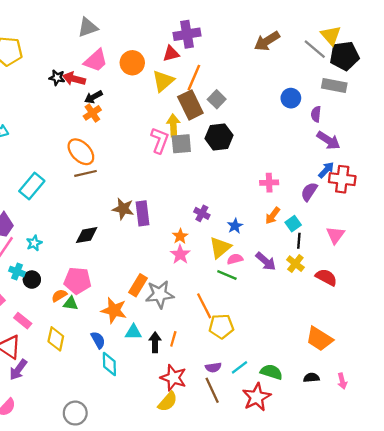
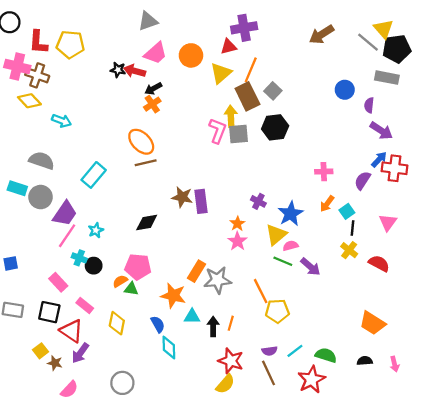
blue star: (235, 226) -> (291, 214), size x1.6
purple arrow: (266, 261) -> (310, 267), moved
gray circle: (75, 413) -> (122, 383), moved

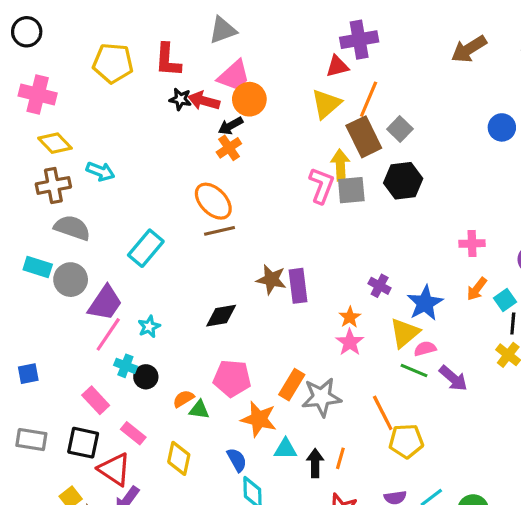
red L-shape: (38, 42) -> (168, 60), moved
orange circle: (191, 55) -> (249, 99), moved
brown cross: (37, 75) -> (53, 185), moved, turned -30
pink pentagon: (138, 267) -> (232, 378), moved

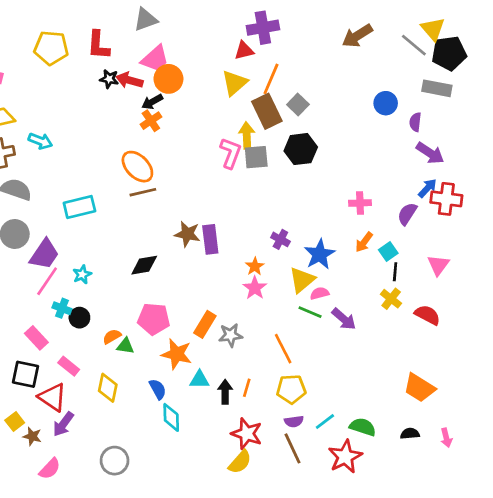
cyan rectangle: (146, 248) -> (79, 207), turned 36
gray star: (322, 397) -> (231, 335), size x0.7
yellow pentagon: (406, 441) -> (291, 389), moved

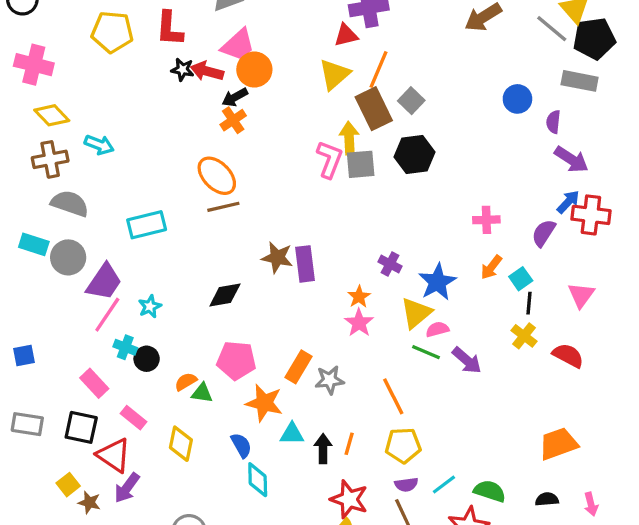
orange trapezoid: (419, 388) -> (558, 444), turned 128

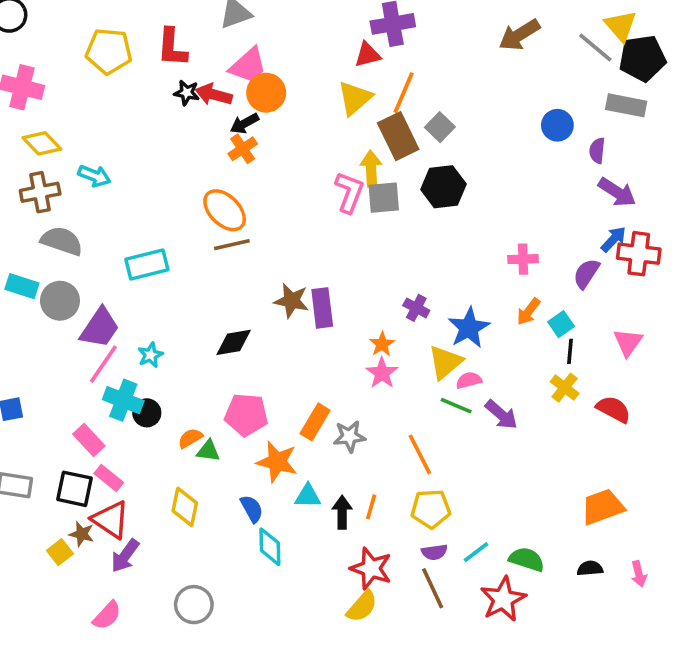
cyan cross: (125, 347) -> (123, 400), size x1.5
pink rectangle: (133, 418) -> (109, 478), moved
brown star: (89, 503) -> (82, 534), moved

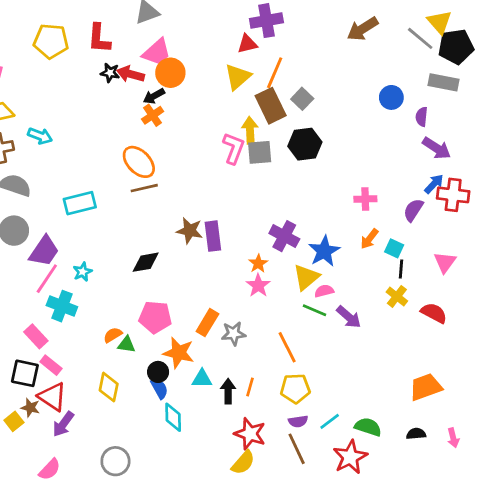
purple cross: (416, 308) -> (284, 236), size x1.5
cyan square: (561, 324) -> (394, 248), turned -30
black circle: (147, 413) -> (158, 372), moved

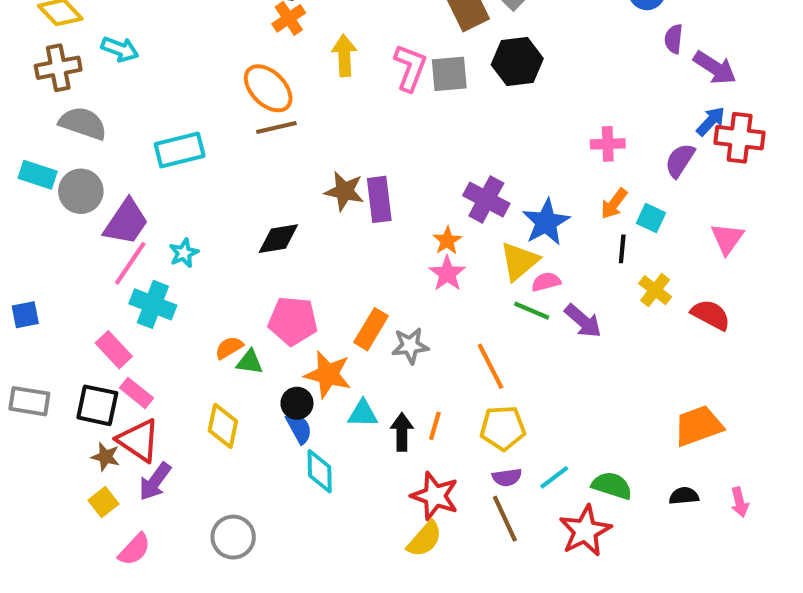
purple semicircle: (422, 117) -> (674, 39), moved
yellow arrow: (250, 130) -> (344, 55), moved
black line: (401, 269) -> (622, 249), moved
yellow square: (14, 421) -> (103, 502), moved

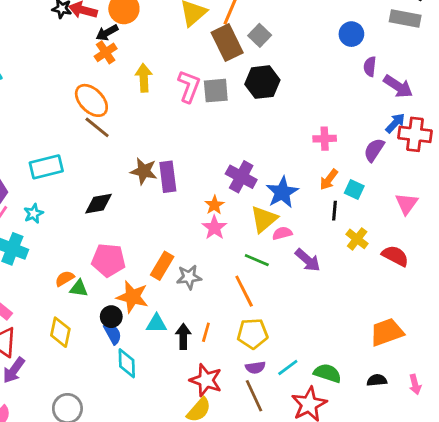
brown line: (276, 127) -> (97, 127), turned 52
cyan rectangle: (180, 150) -> (46, 167), moved
green line: (532, 311) -> (257, 260), moved

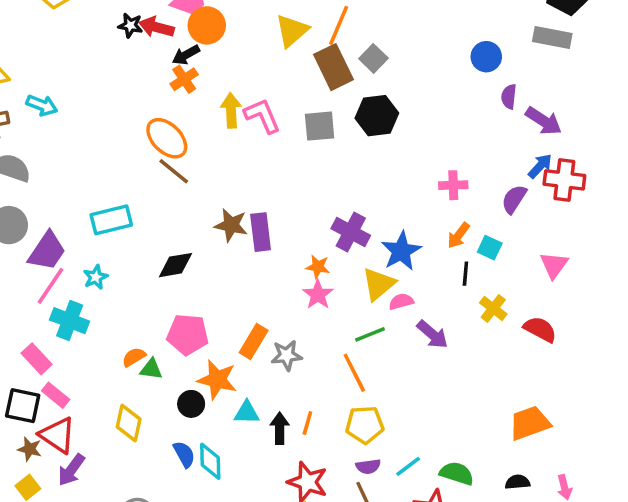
pink L-shape: (189, 86) -> (262, 116), moved, turned -44
orange star: (214, 205) -> (318, 267), turned -30
green line: (257, 260) -> (370, 334), turned -45
blue semicircle: (113, 334) -> (184, 454), moved

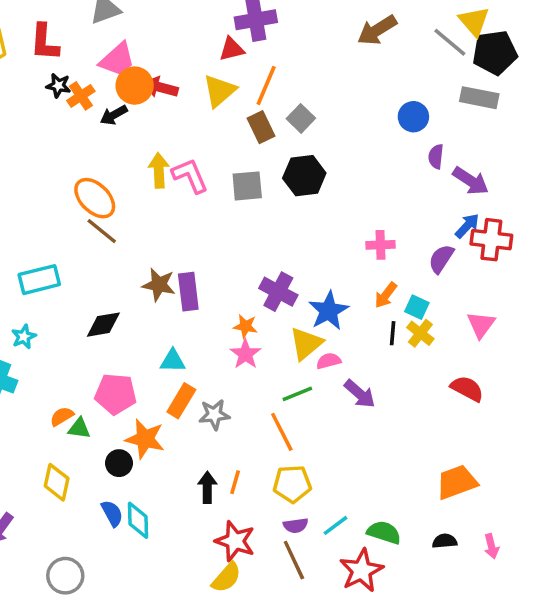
red arrow: (156, 27) -> (161, 87), moved
brown rectangle: (333, 67) -> (261, 127), size x0.7
orange cross: (184, 79) -> (81, 96), moved
yellow cross: (493, 308) -> (420, 333), moved
cyan triangle: (247, 413) -> (173, 361), moved

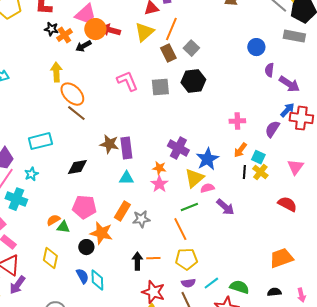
yellow arrow: (159, 170) -> (56, 72), moved
cyan triangle: (173, 361) -> (126, 178), moved
orange line: (235, 482) -> (153, 258), turned 72

